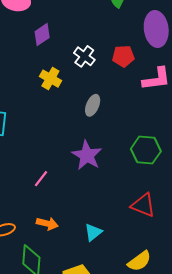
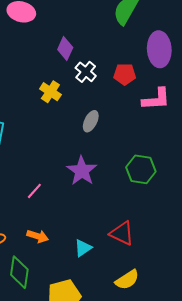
purple diamond: (42, 35) -> (65, 49), moved, turned -35
red triangle: (143, 205) -> (122, 233), moved

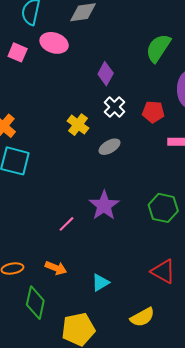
purple diamond: (65, 49) -> (106, 74), moved
gray ellipse: (91, 121) -> (109, 147), moved, turned 30
pink line: (34, 191) -> (66, 224), moved
red triangle: (122, 233) -> (163, 271), moved

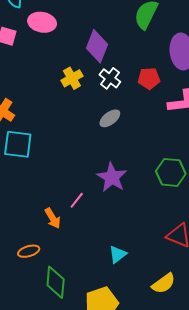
purple diamond: (106, 74) -> (97, 46), size x1.4
yellow cross: (78, 125) -> (72, 78), moved, turned 30
orange arrow: (56, 268) -> (53, 218), moved, turned 45

